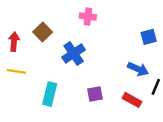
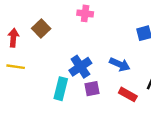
blue cross: (74, 53) -> (80, 67), moved
blue arrow: (138, 69) -> (120, 64), moved
cyan rectangle: (50, 94) -> (61, 89), moved

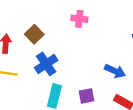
blue cross: (80, 67) -> (46, 64), moved

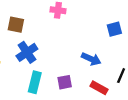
brown square: (34, 34) -> (16, 25), turned -35

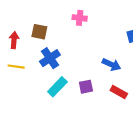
cyan rectangle: (35, 82) -> (57, 87), turned 30

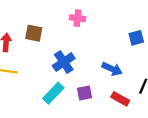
blue cross: (50, 58) -> (64, 62), moved

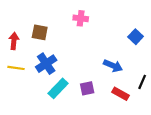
blue square: (136, 38) -> (136, 37), turned -32
blue cross: (64, 62) -> (46, 64), moved

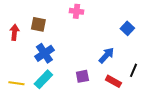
blue arrow: (113, 66) -> (106, 55), turned -72
yellow line: (16, 68) -> (16, 83), moved
cyan rectangle: (58, 88) -> (43, 79), moved

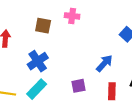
brown square: (38, 24) -> (43, 26), moved
red rectangle: (113, 81) -> (112, 91), turned 63

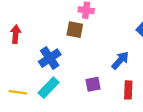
brown square: (43, 26) -> (75, 30), moved

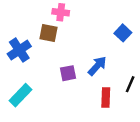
blue cross: (50, 58) -> (19, 50), moved
purple square: (93, 84) -> (68, 73), moved

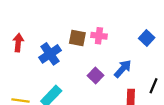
pink cross: (61, 12) -> (99, 36), moved
purple square: (68, 73) -> (95, 76), turned -35

